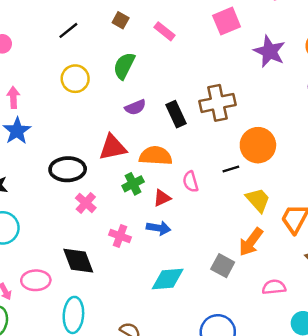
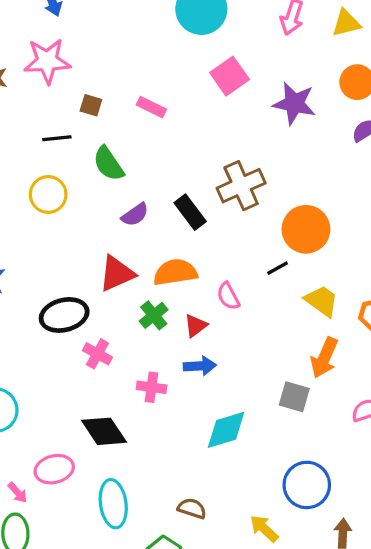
black line: (68, 30) -> (57, 138), moved, turned 45
green semicircle: (124, 66) -> (108, 164), turned -48

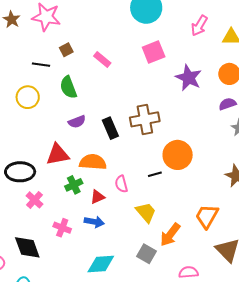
brown square: (91, 105) -> (66, 50), turned 32
yellow trapezoid: (322, 301) -> (146, 212), moved

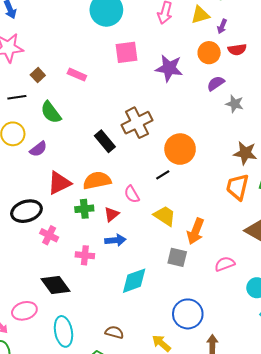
pink square: (154, 52) -> (126, 52), turned 30
purple semicircle: (77, 122) -> (38, 149), moved
green cross: (74, 185) -> (84, 209), turned 36
orange trapezoid: (207, 216) -> (238, 187), moved

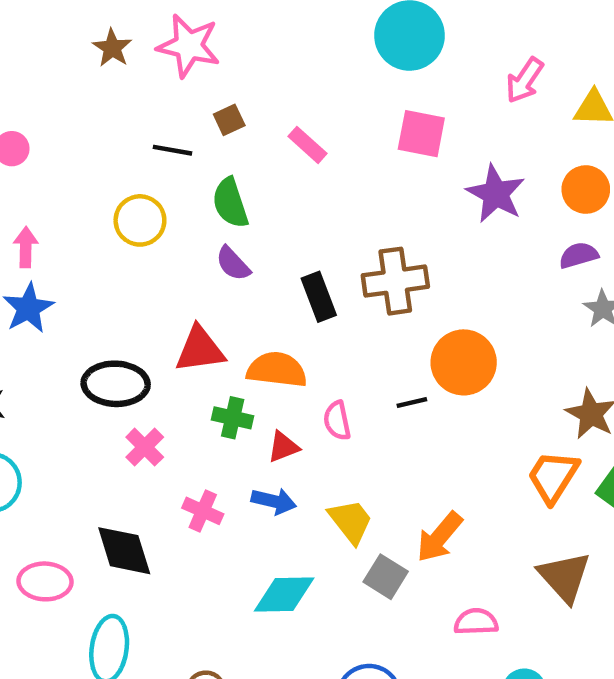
purple semicircle: (38, 149) -> (233, 264), moved, turned 66
yellow trapezoid: (165, 216) -> (351, 521), moved

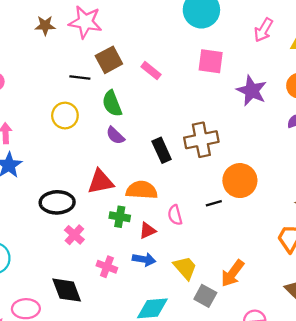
brown star: (112, 48) -> (45, 25), turned -30
brown square: (229, 120) -> (109, 60), size x1.6

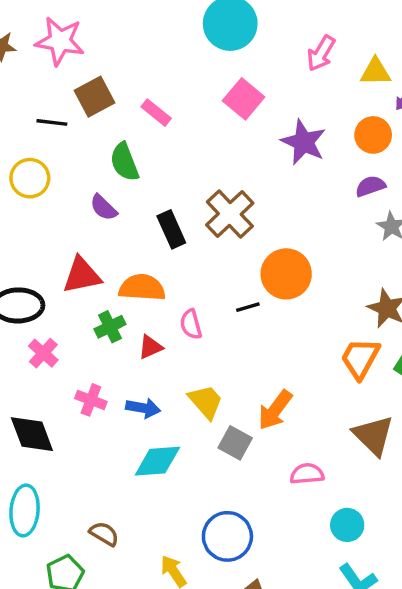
pink square: (211, 61) -> (244, 99), turned 32
green semicircle: (112, 103) -> (124, 162), moved
brown cross: (201, 140) -> (230, 214), turned -32
green cross: (120, 217) -> (110, 327), turned -36
blue arrow: (144, 259) -> (143, 408), moved

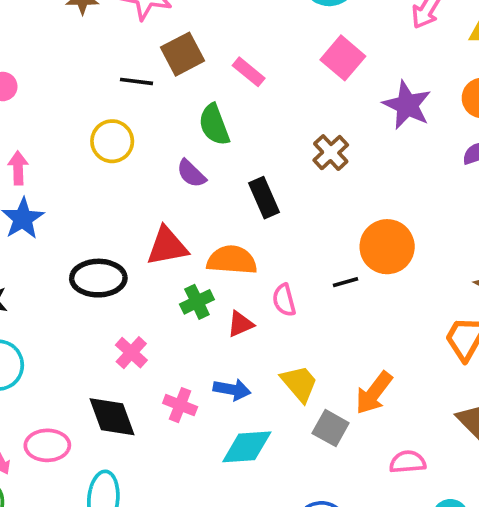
brown cross: (230, 214) -> (331, 153), moved, size x0.7
pink cross: (43, 353) -> (131, 353), moved
pink cross: (91, 400) -> (180, 405), moved

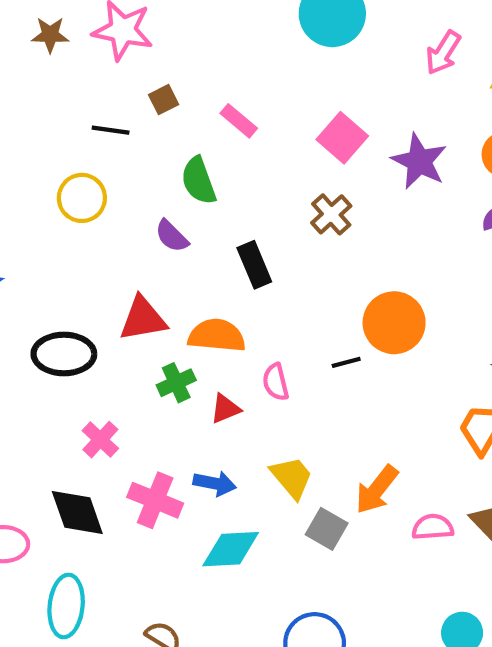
brown square: (182, 54) -> (164, 100), size x0.6
pink square: (343, 58) -> (342, 138), moved
pink cross: (180, 405) -> (155, 500), size x1.4
pink semicircle: (408, 462) -> (433, 527), moved

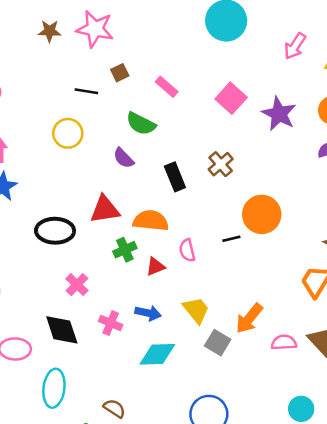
green semicircle: (199, 181) -> (141, 124), turned -44
brown cross: (331, 214) -> (221, 164), moved
pink cross: (155, 500) -> (111, 323), size x0.7

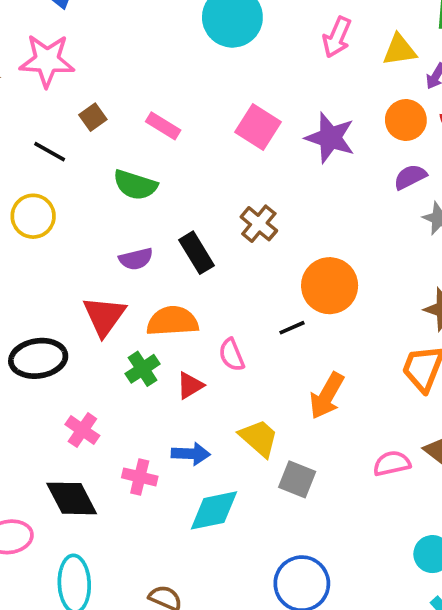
black line: (86, 91) -> (50, 152), turned 30
purple semicircle: (124, 158) -> (136, 259), moved, turned -50
red triangle: (105, 209) -> (104, 316), turned -36
orange arrow: (249, 318) -> (327, 396), moved

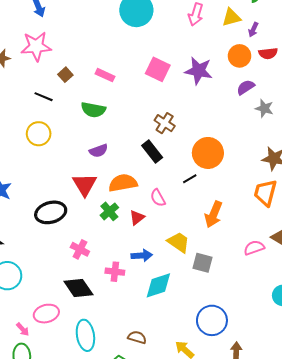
black rectangle: (197, 253) -> (152, 151), moved

